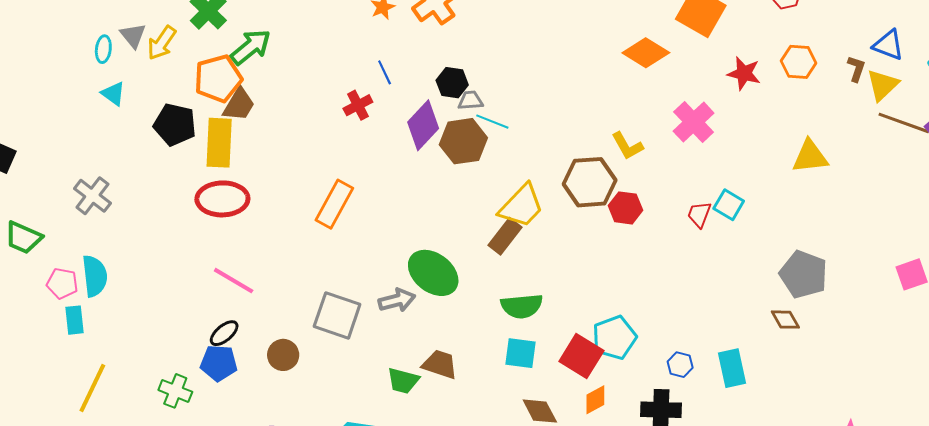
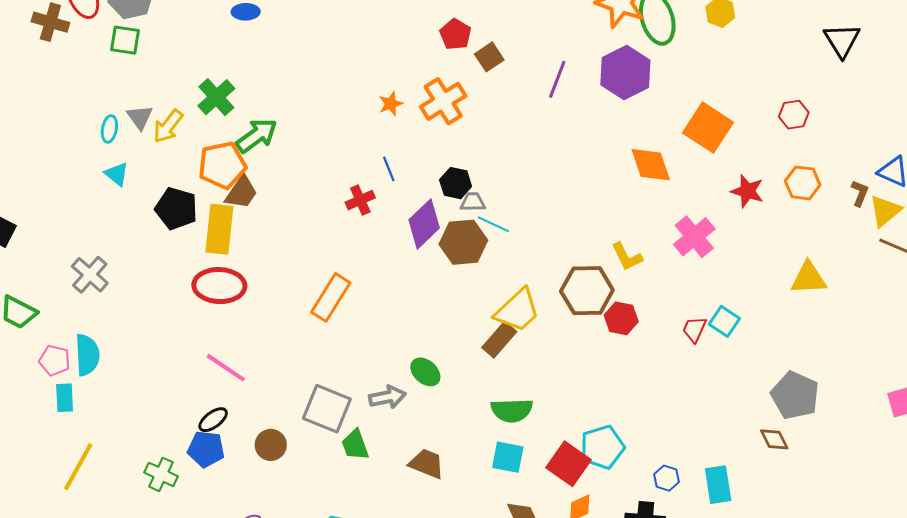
orange diamond: (646, 53) -> (651, 165), turned 36
green ellipse: (433, 273) -> (425, 372), size x0.6
green trapezoid: (403, 381) -> (355, 445), moved, turned 52

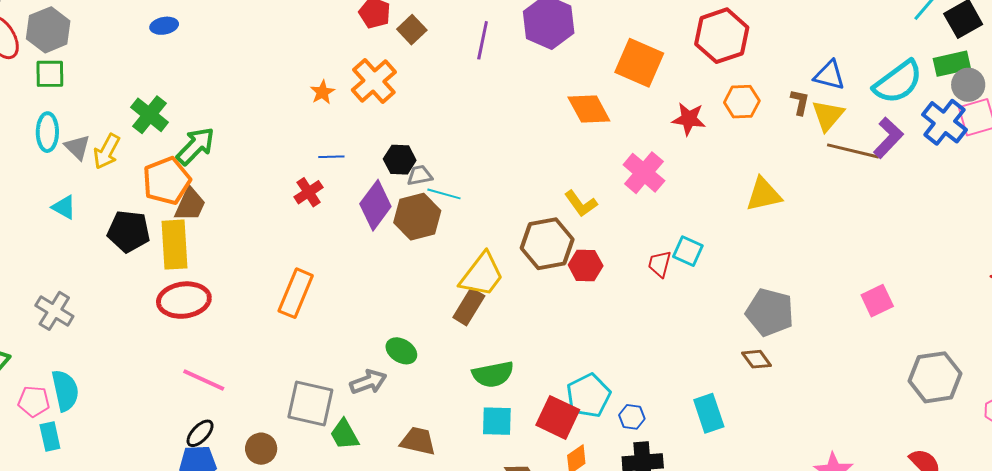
red hexagon: (794, 115) -> (722, 36), size x1.8
cyan ellipse: (109, 129) -> (47, 132), moved, size x1.4
blue line: (389, 169) -> (331, 157), turned -60
blue hexagon: (666, 478) -> (632, 417), moved

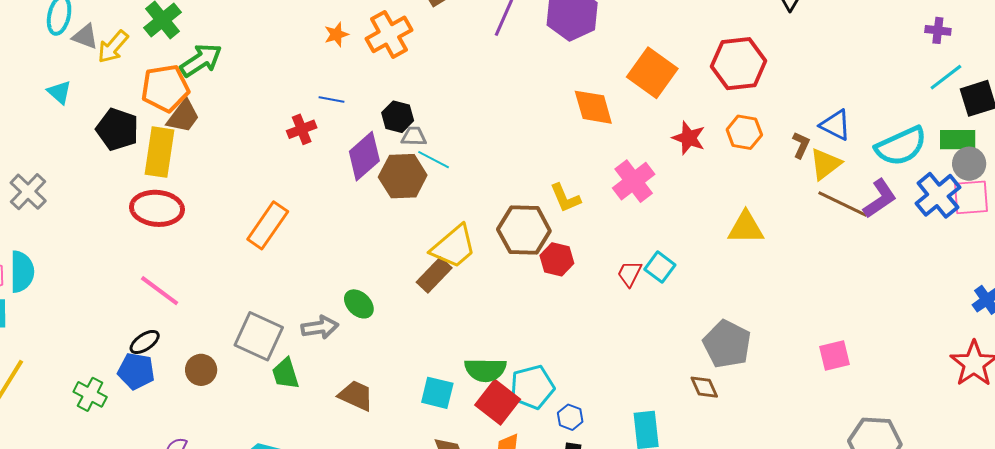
gray triangle: (77, 147) -> (85, 36), turned -36
green semicircle: (493, 374) -> (485, 370), moved

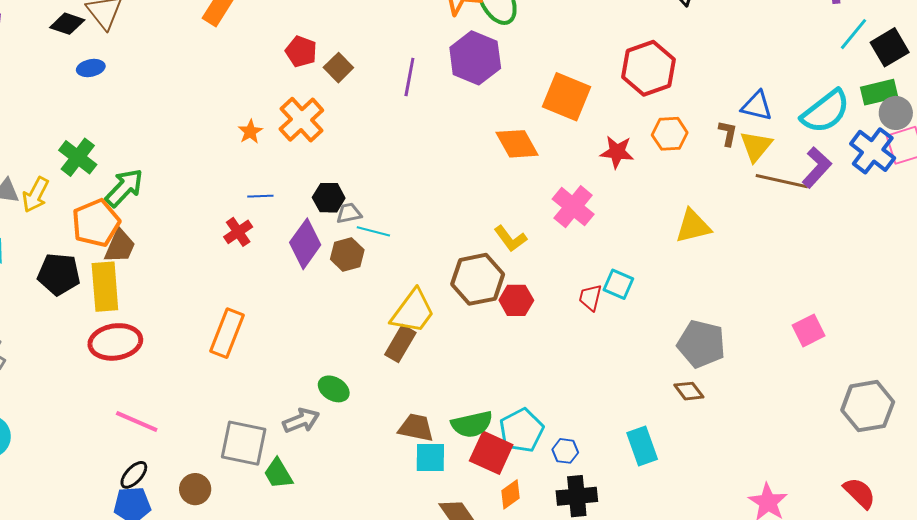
brown hexagon: (403, 176) -> (347, 254), size x0.7
brown trapezoid: (356, 396) -> (416, 428), moved

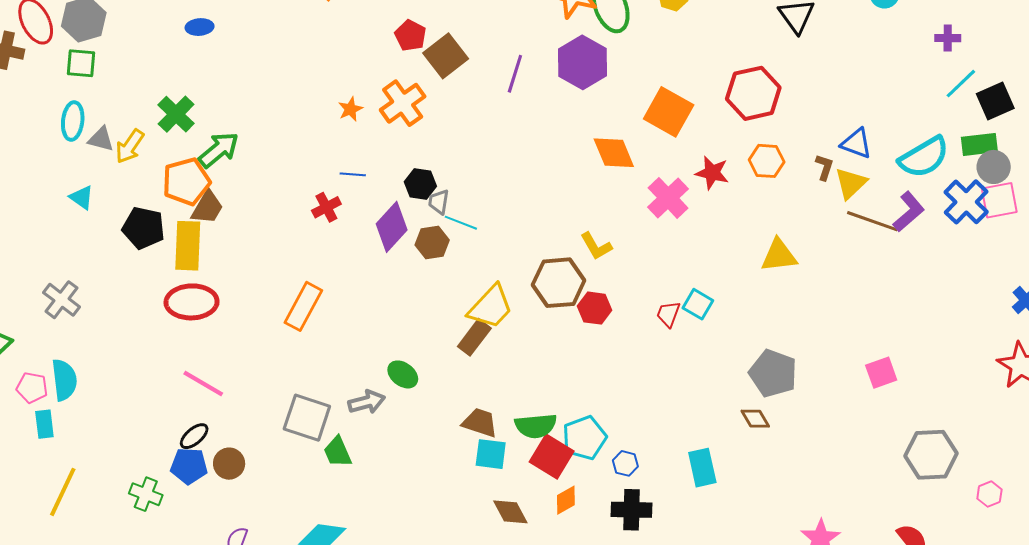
brown square: (338, 68) -> (446, 56), size x1.5
pink cross: (573, 207) -> (668, 198), moved
gray trapezoid: (349, 213) -> (439, 202), turned -76
brown circle: (195, 489) -> (229, 464), moved

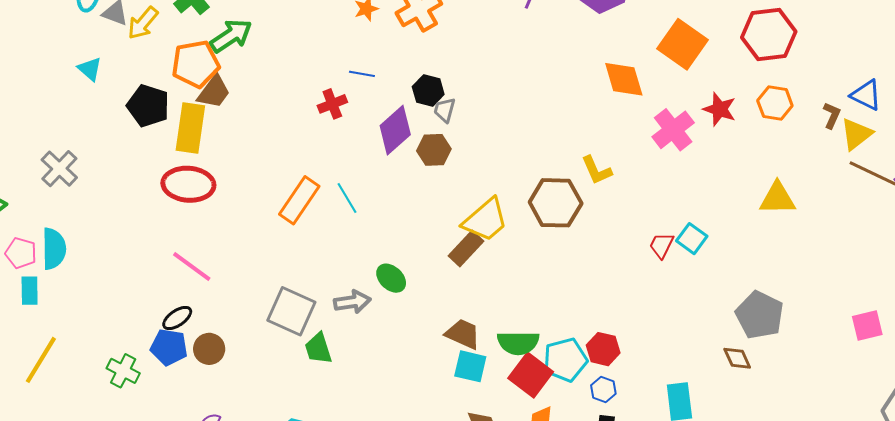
cyan line: (461, 223) -> (347, 198), moved, turned 32
red hexagon: (595, 308) -> (603, 349), moved

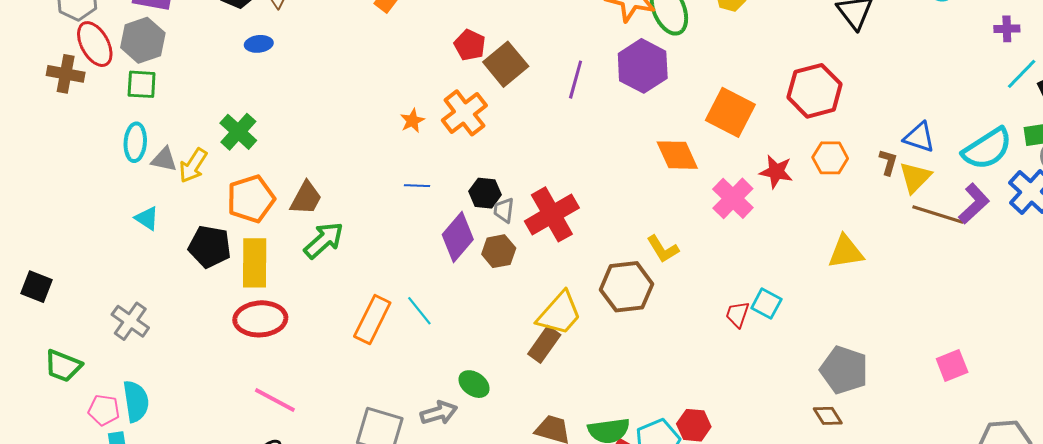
green arrow: (231, 36) -> (324, 240), moved
brown trapezoid: (214, 92) -> (306, 198), moved
red cross: (332, 104) -> (552, 214), moved, size x1.8

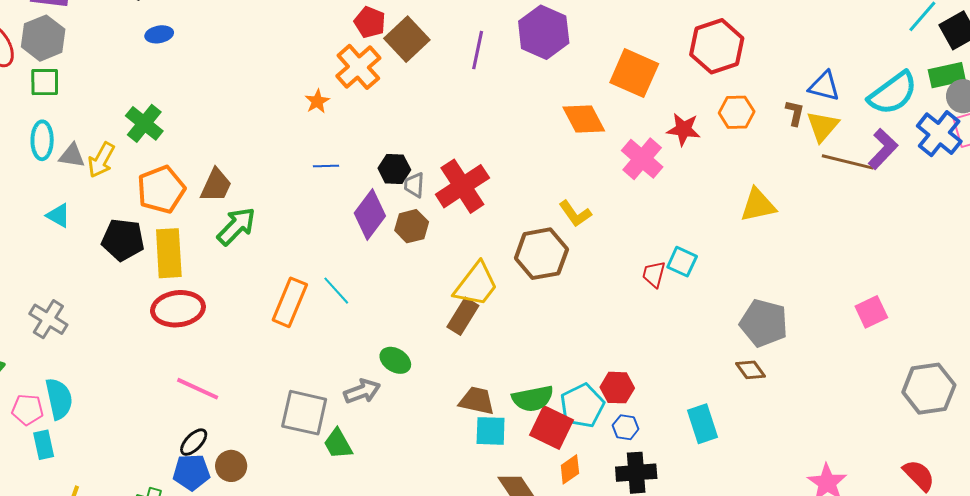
orange cross: (464, 113) -> (358, 67), moved

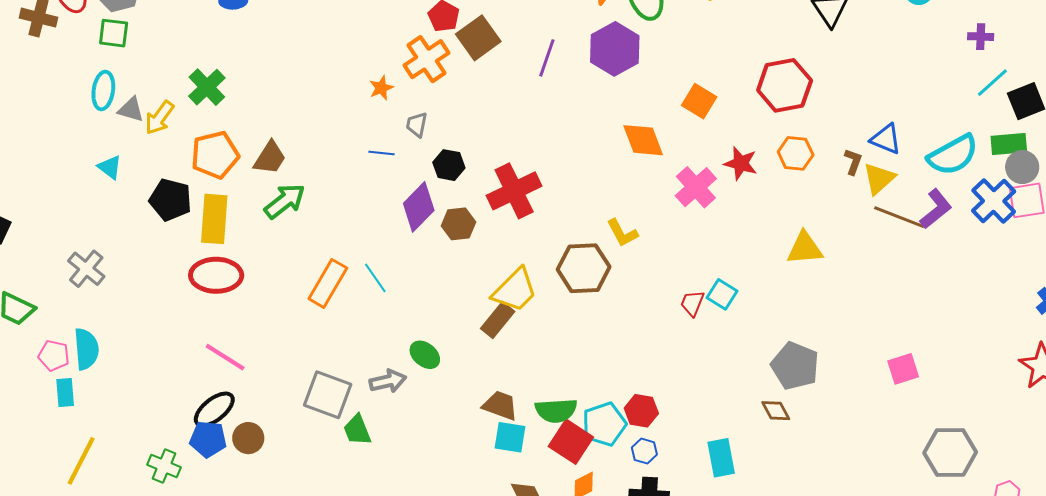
orange square: (634, 73) -> (699, 101), size x0.7
gray trapezoid: (414, 185) -> (417, 125), moved
black ellipse: (194, 442) -> (214, 409), size x1.4

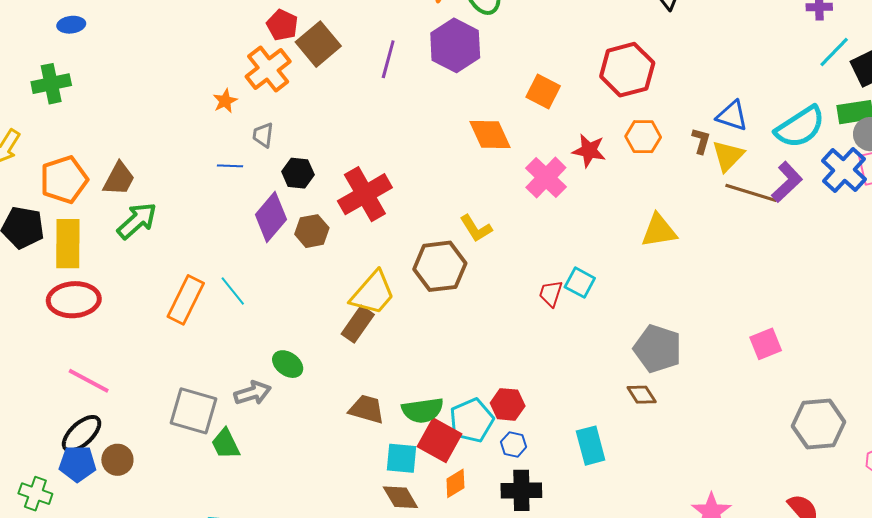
green cross: (207, 87) -> (51, 84), moved, turned 36
cyan square: (510, 437) -> (401, 458), moved

